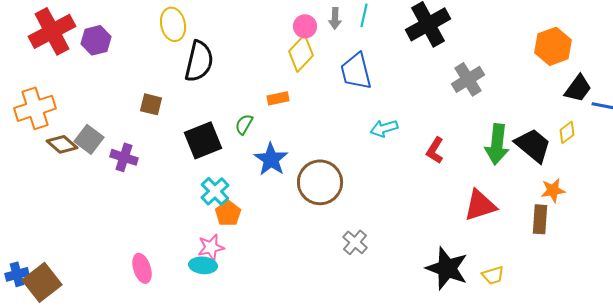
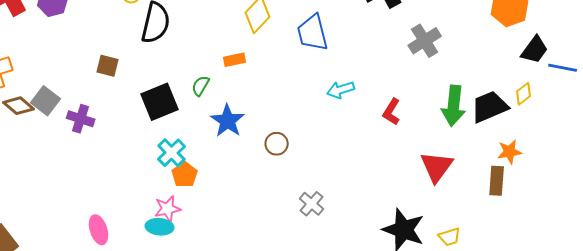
black trapezoid: (533, 145) -> (490, 107), turned -63
brown circle: (320, 182) -> (277, 144), size x0.5
red triangle: (480, 205) -> (437, 167), turned -36

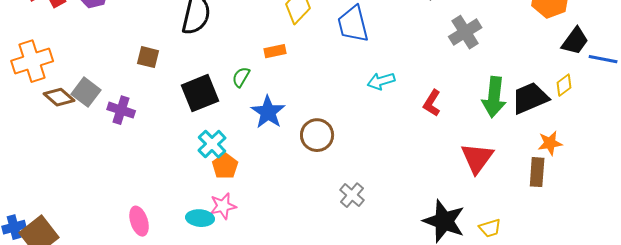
brown circle: (277, 144) -> (317, 135), size x1.4
pink star: (168, 209) -> (223, 206), moved

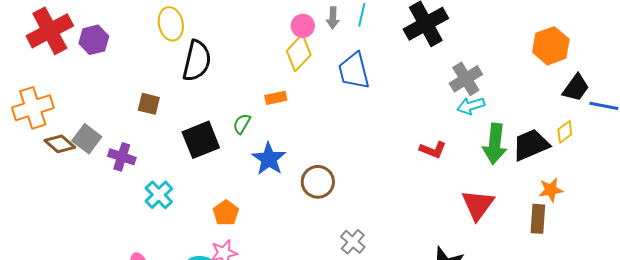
cyan arrow: (381, 81) -> (471, 106), moved
red L-shape: (432, 103) -> (433, 150), turned -100
cyan cross: (212, 144) -> (159, 195), moved

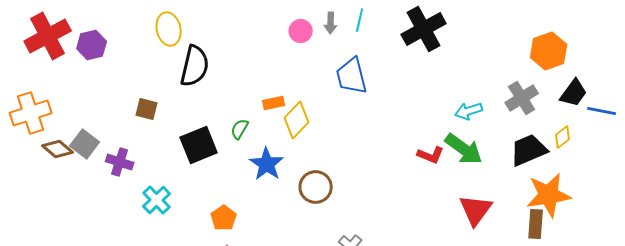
yellow diamond: (299, 53) -> (297, 120), moved
gray cross: (466, 79) -> (522, 98), moved
green arrow: (495, 144) -> (464, 149), moved, turned -60
orange star: (551, 190) -> (549, 195), size x1.8

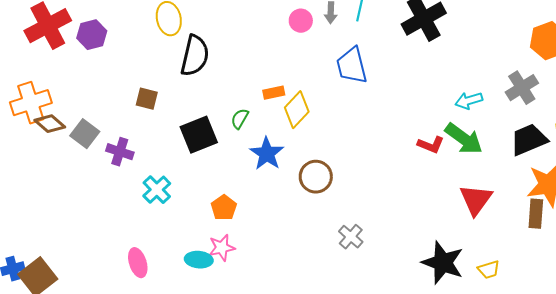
brown diamond: (58, 149) -> (50, 124), moved

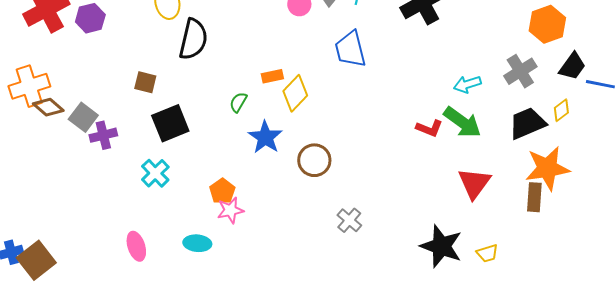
black square: (199, 135) -> (170, 123), moved
purple cross: (120, 152) -> (103, 135), moved, turned -32
pink star: (222, 248) -> (230, 210), moved

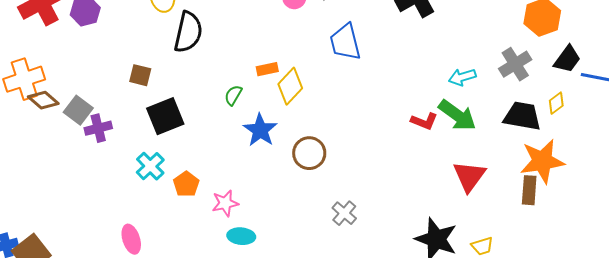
black trapezoid: (527, 123) -> (522, 116), turned 33
orange pentagon: (222, 191) -> (186, 184), moved
cyan ellipse: (197, 243) -> (241, 236), moved

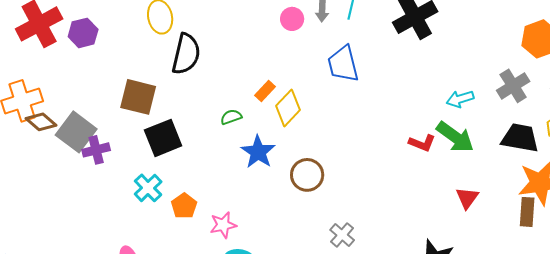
orange rectangle: (267, 69) -> (265, 91), turned -35
brown square: (140, 75) -> (138, 97), size x1.6
green semicircle: (233, 95) -> (231, 117), turned 40
gray square: (78, 110) -> (76, 132), size x1.4
red triangle: (469, 176) -> (467, 198), size x0.7

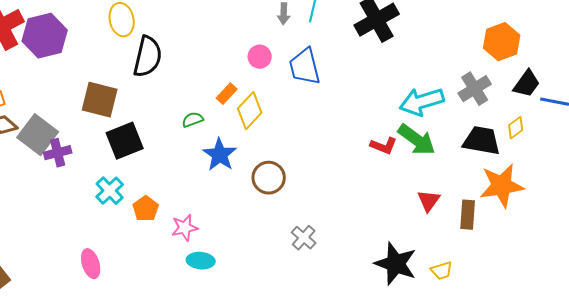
pink circle: (292, 19) -> (260, 57), moved
purple hexagon: (83, 33) -> (45, 36), size x1.5
cyan arrow: (460, 99) -> (422, 102), size x1.6
brown rectangle: (527, 212) -> (468, 215), moved

